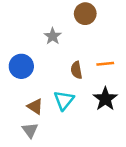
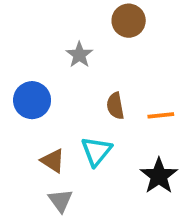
orange line: (105, 64) -> (161, 115), moved
black star: (105, 99) -> (159, 176), moved
gray triangle: (30, 130) -> (60, 200), moved

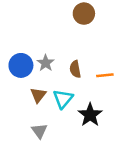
gray star: (79, 55) -> (46, 63), moved
brown triangle: (53, 161) -> (38, 95), moved, turned 35
black star: (159, 176) -> (90, 115), moved

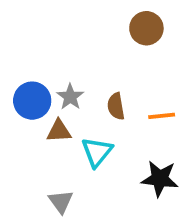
brown circle: (84, 14) -> (146, 28), moved
brown triangle: (38, 95) -> (59, 131), moved, turned 49
black star: (90, 115) -> (160, 179), moved, turned -30

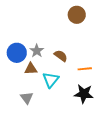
brown semicircle: (116, 106) -> (61, 56), turned 136
orange line: (162, 116) -> (85, 69), moved
gray triangle: (61, 202) -> (27, 98), moved

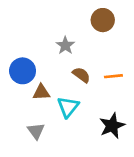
gray star: (37, 51) -> (65, 45), moved
orange line: (85, 69) -> (113, 76), moved
black star: (84, 94) -> (112, 126), turned -30

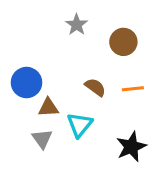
brown circle: (103, 20) -> (123, 42), moved
gray star: (65, 45) -> (77, 25), moved
gray triangle: (36, 131) -> (42, 139), moved

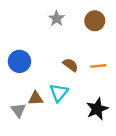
brown circle: (123, 42) -> (95, 21), moved
brown triangle: (48, 108) -> (36, 98), moved
gray triangle: (42, 139) -> (18, 110), moved

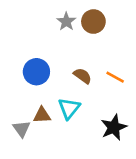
brown circle: (95, 21) -> (93, 22), moved
blue circle: (19, 61) -> (36, 72), moved
orange line: (98, 66) -> (115, 77), turned 35

